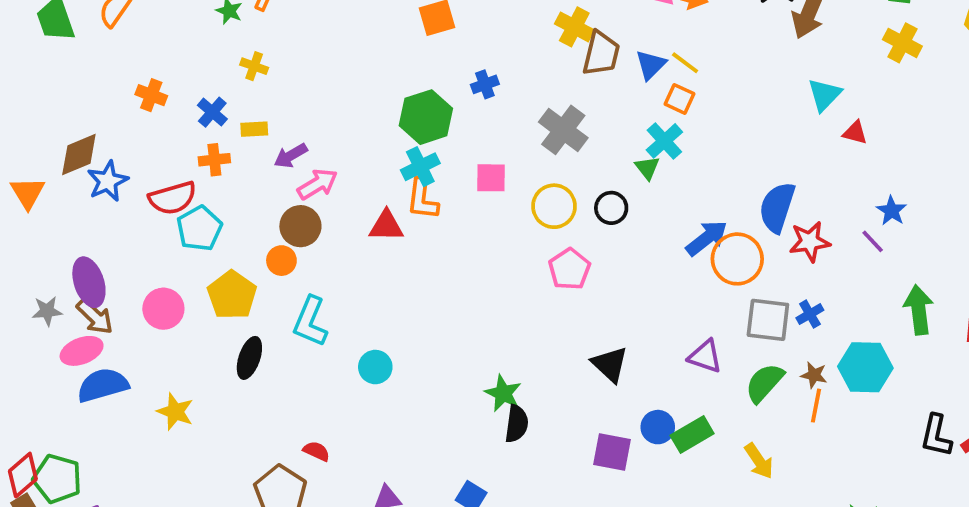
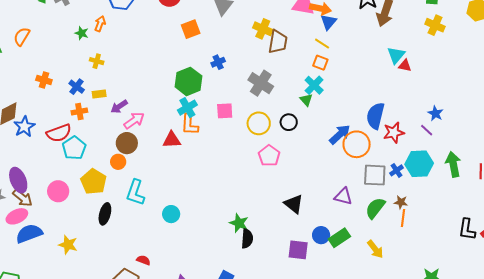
blue triangle: (651, 65) -> (328, 22), moved
red triangle: (855, 133) -> (405, 66), moved
cyan hexagon: (865, 367) -> (419, 164), moved

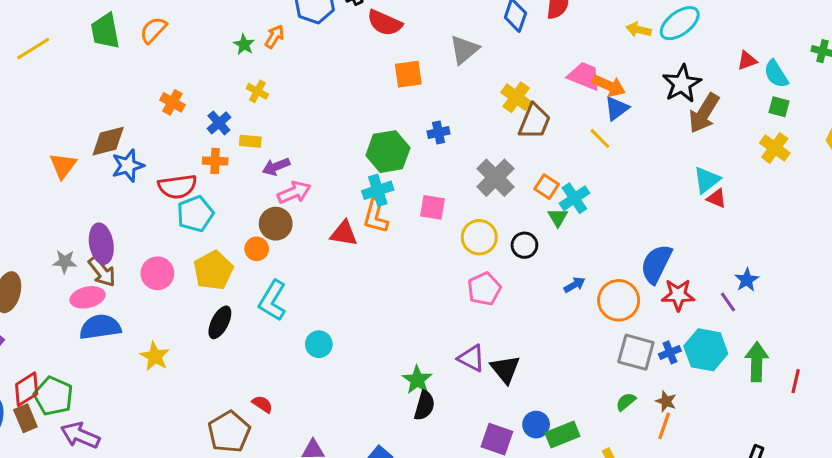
orange square: (320, 63) -> (547, 187), moved
blue arrow: (340, 134) -> (574, 285), moved, size x0.6
purple triangle: (343, 196) -> (471, 358), moved
green semicircle: (375, 208) -> (626, 402), size x0.6

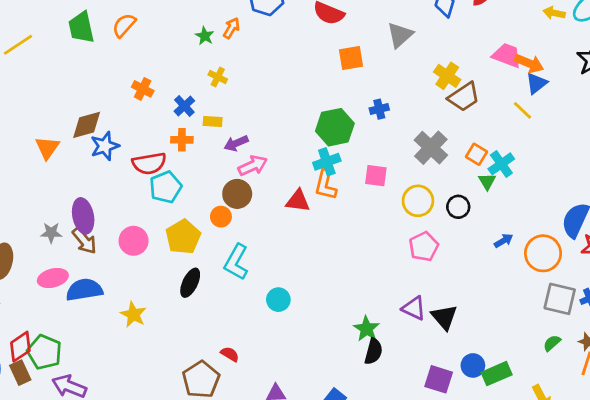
brown trapezoid: (534, 121) -> (464, 97), turned 36
pink ellipse: (87, 297) -> (53, 278), moved

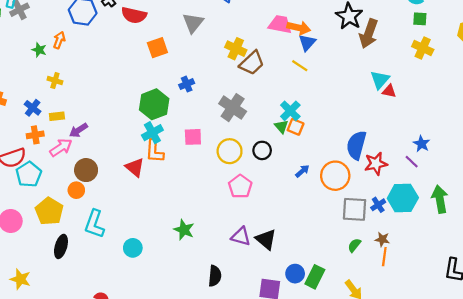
orange square: (476, 154) -> (296, 127), moved
pink arrow: (253, 166) -> (61, 148), moved
red triangle: (298, 201) -> (135, 167), turned 42
green star: (367, 329) -> (184, 230), moved
green rectangle: (497, 374) -> (315, 277), turned -30

